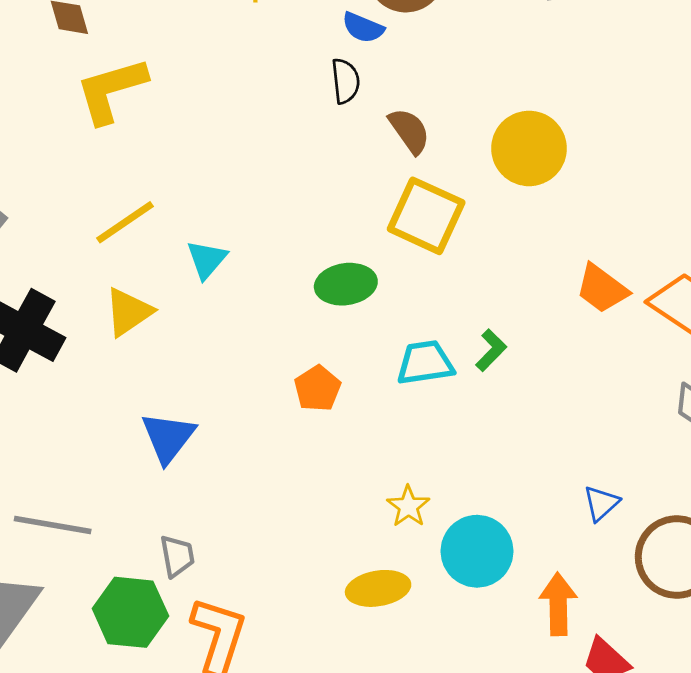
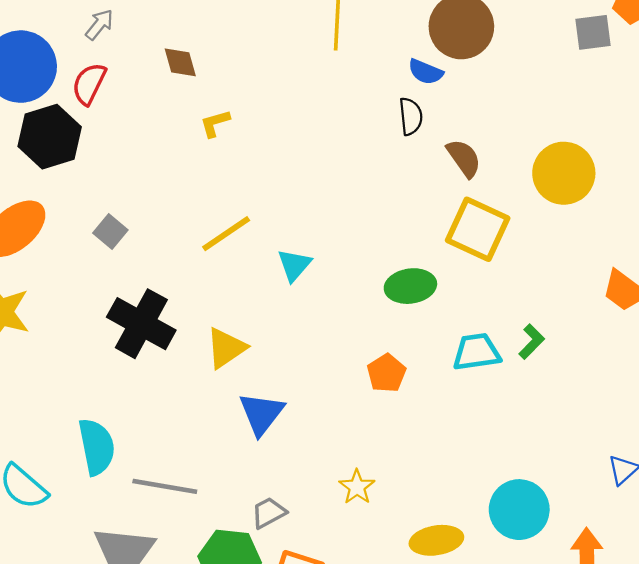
yellow L-shape: (111, 90) -> (215, 123), size x0.5
yellow triangle: (128, 312) -> (226, 348), moved
yellow star: (408, 506) -> (357, 487), moved
gray trapezoid: (177, 556) -> (269, 513), turned -108

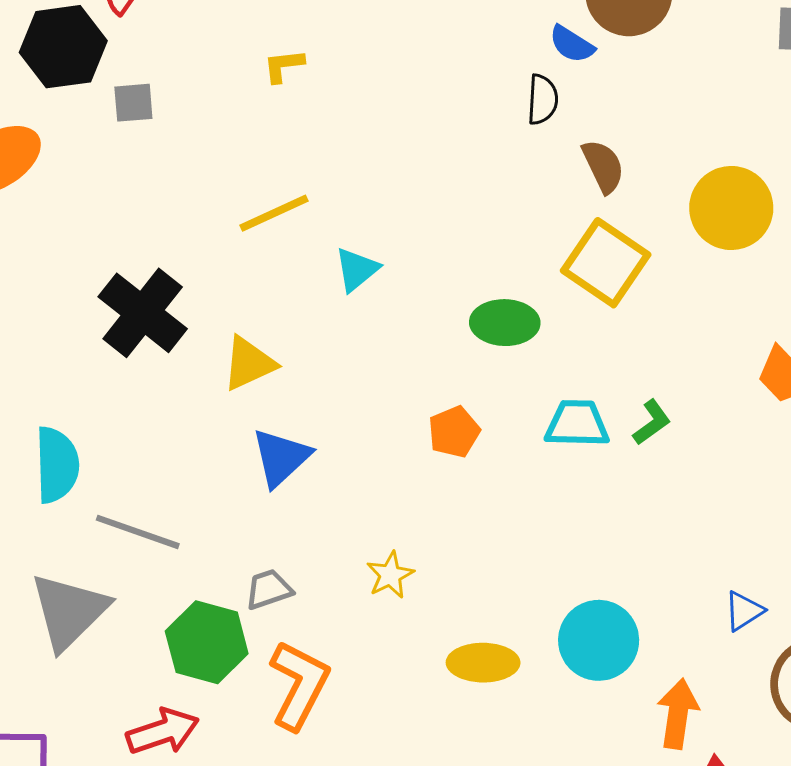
gray square: (110, 232) -> (133, 103), moved, turned 36

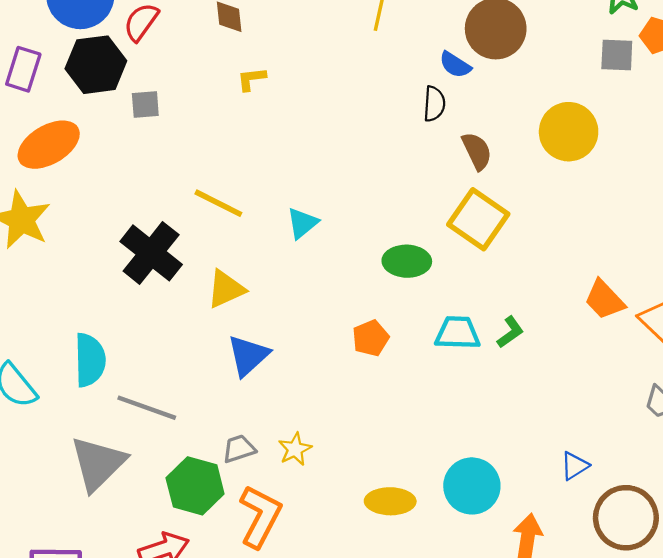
yellow circle: (731, 208) -> (569, 132), moved
yellow line: (274, 213) -> (218, 203), moved, turned 51
yellow star: (390, 575) -> (295, 449), moved

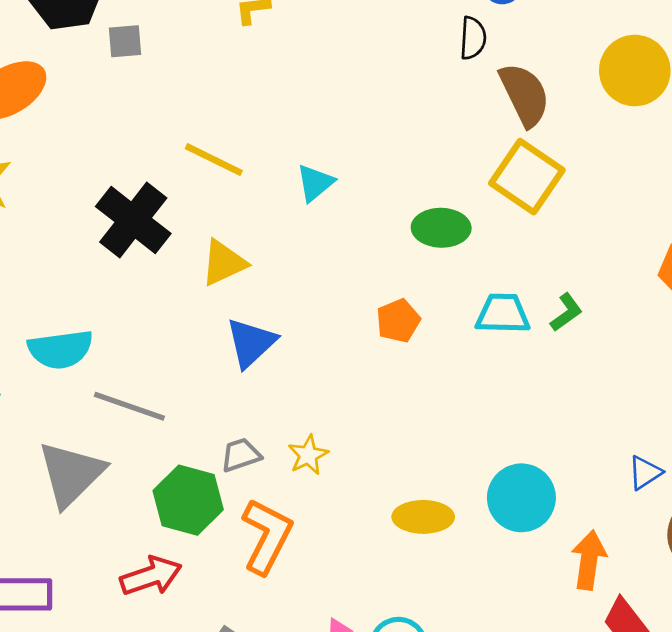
brown semicircle: (477, 151) -> (525, 95), size x1.4
cyan semicircle: (90, 360) -> (60, 349), turned 84

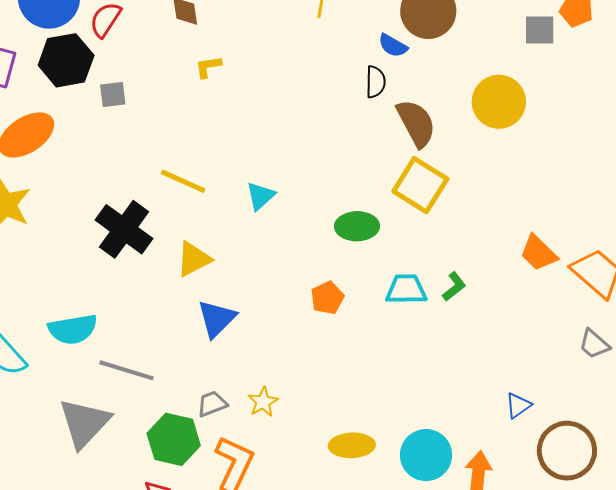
cyan circle: (521, 498) -> (426, 455), moved

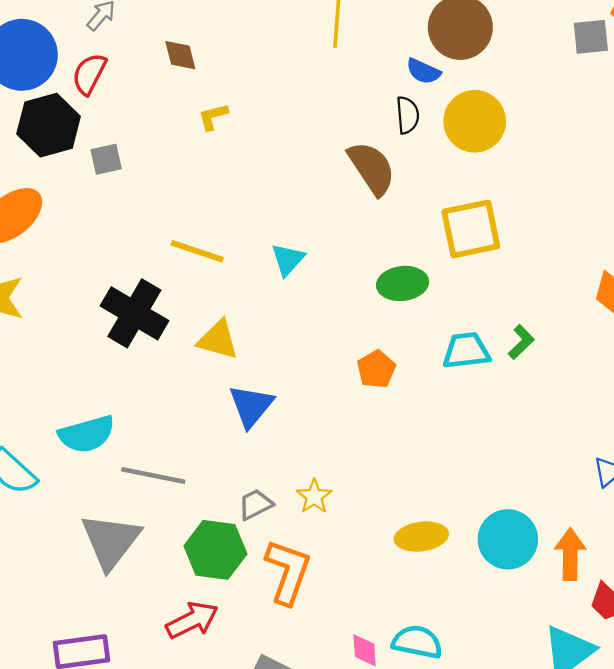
yellow circle: (499, 102) -> (475, 121), moved
brown semicircle: (416, 123) -> (372, 168), moved
yellow square: (420, 185) -> (471, 229), turned -38
yellow triangle: (194, 259) -> (218, 340), turned 48

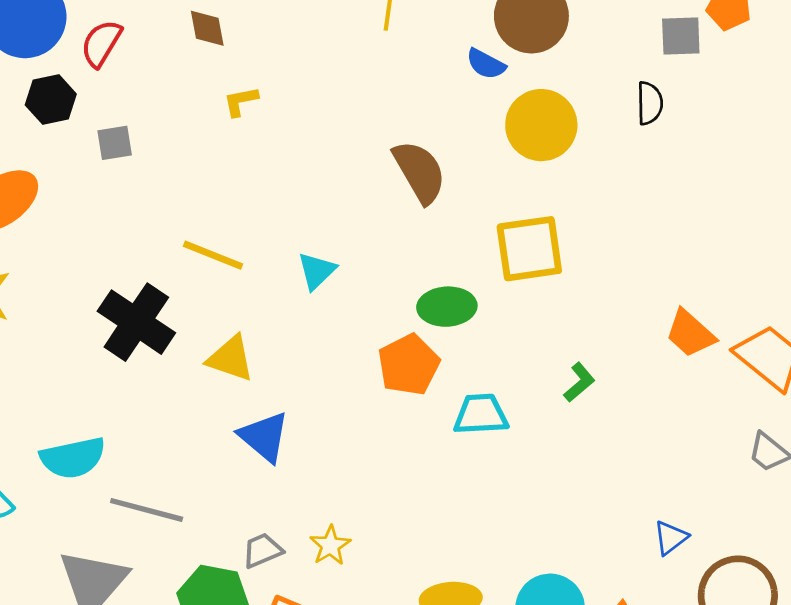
black semicircle: (408, 115) -> (650, 103), moved
black hexagon: (49, 125) -> (51, 100), size x0.7
cyan trapezoid: (466, 351) -> (481, 414), moved
orange pentagon: (376, 369) -> (409, 365), moved, size x1.4
blue triangle: (251, 406) -> (264, 437), turned -33

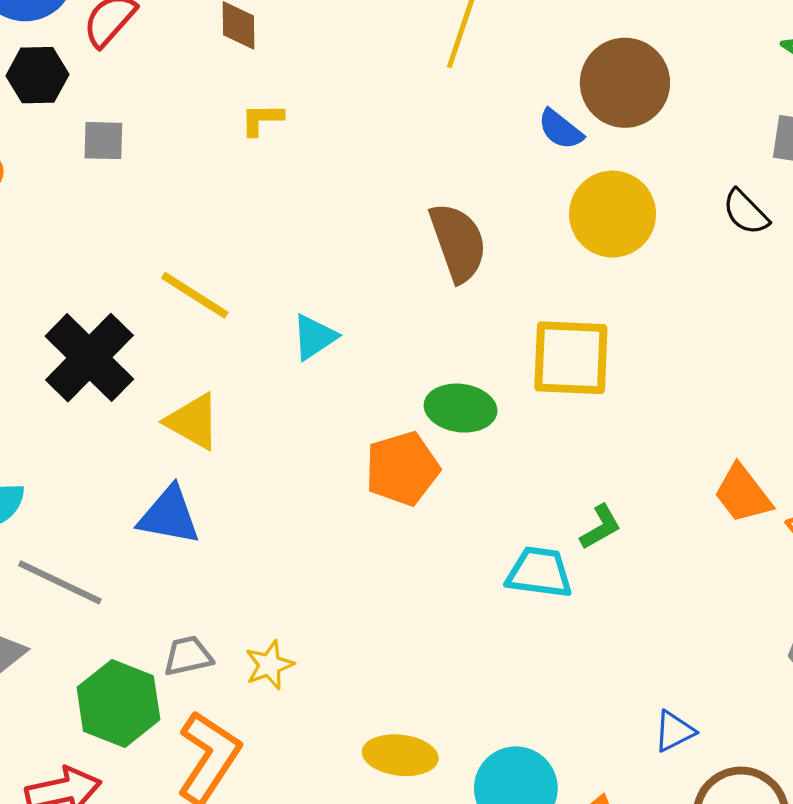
black semicircle: (650, 103) -> (746, 212), turned 126
cyan trapezoid: (481, 414) -> (539, 572), moved
blue triangle: (264, 437) -> (169, 516), moved, turned -40

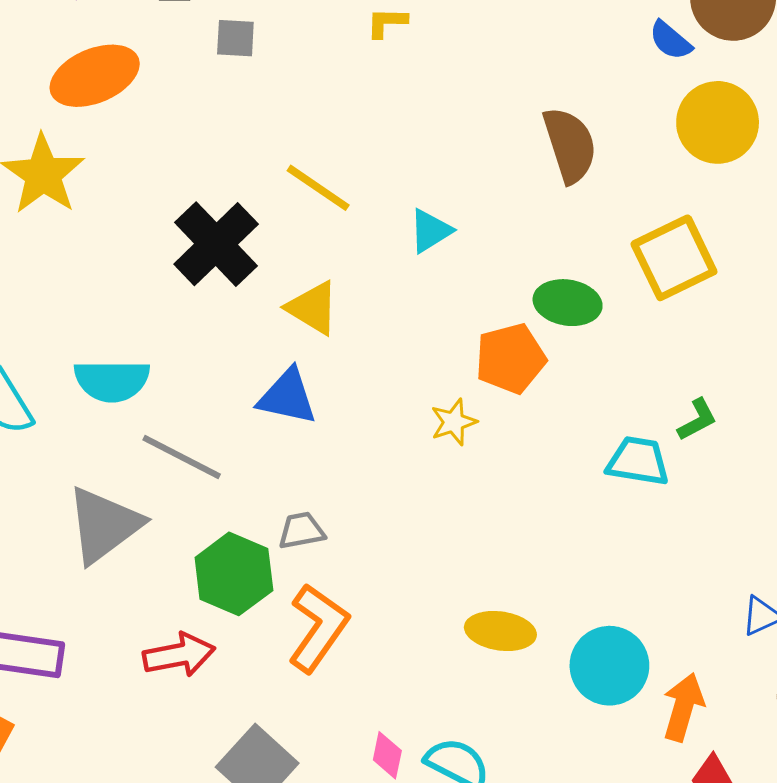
yellow square: (571, 358) -> (674, 258), turned -30
yellow star: (269, 665) -> (454, 422), moved

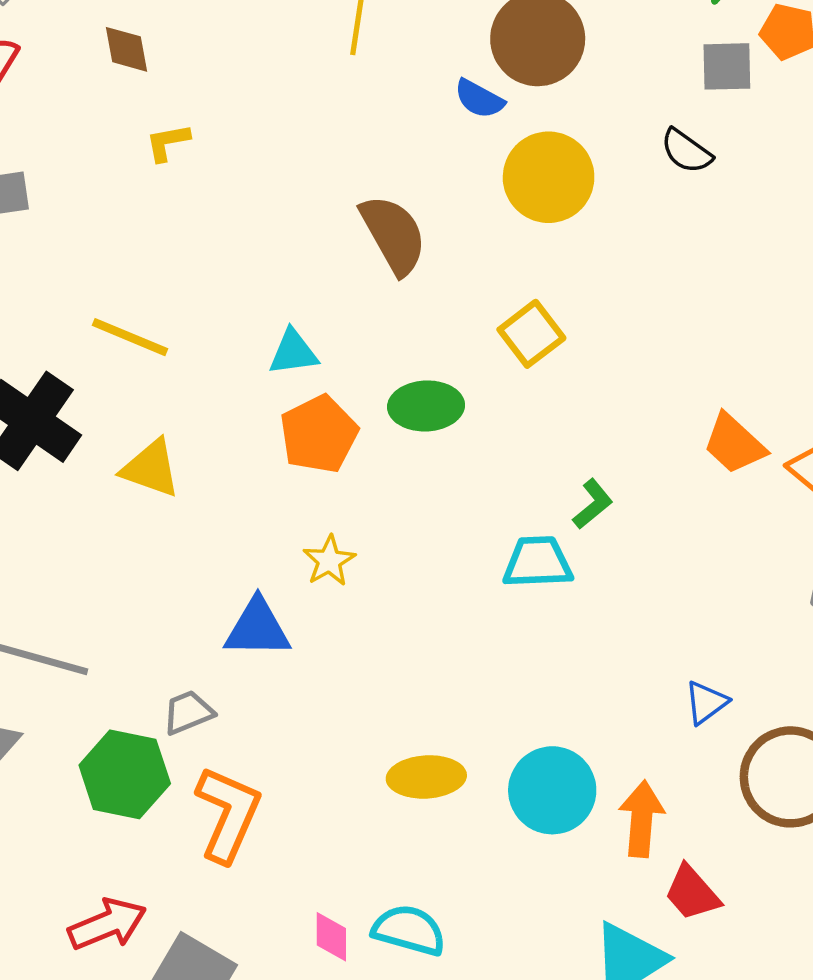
cyan triangle: (430, 231) -> (293, 352), moved, turned 36
yellow square: (674, 258) -> (531, 334), size x0.7
orange pentagon: (510, 358) -> (319, 434), moved
blue triangle: (287, 397) -> (257, 628), moved
red arrow: (179, 655) -> (107, 924), moved

